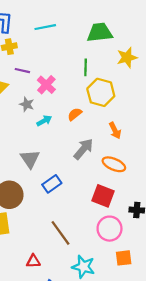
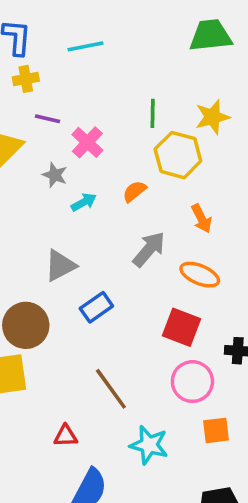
green trapezoid: (100, 32) -> (211, 35), moved
yellow star: (127, 58) -> (212, 117), moved
gray triangle: (30, 159) -> (60, 266), turned 36

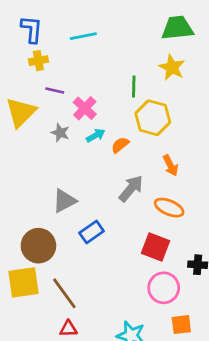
yellow star: (212, 117) -> (172, 67), moved, turned -30
cyan arrow: (84, 202) -> (96, 135), moved
brown line: (111, 389) -> (64, 293), moved

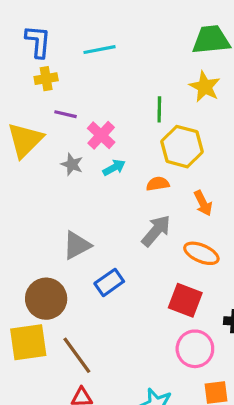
orange semicircle: (120, 145) -> (158, 184), moved, turned 30

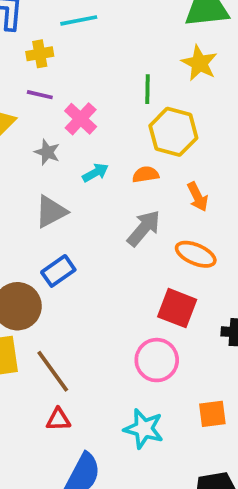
yellow cross: (46, 79) -> (40, 54), moved
cyan arrow: (114, 168) -> (95, 173), moved
gray triangle: (77, 245) -> (51, 212), moved
blue rectangle: (109, 282) -> (58, 271), moved
pink circle: (195, 349) -> (157, 360), moved

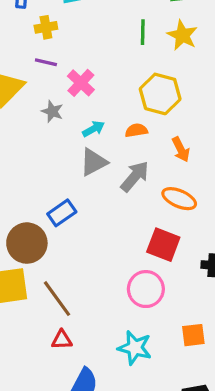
green line: (147, 89) -> (143, 32), moved
gray triangle: (51, 212) -> (94, 162), moved

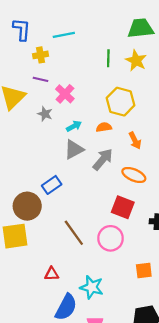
brown line: (57, 299) -> (74, 233), moved
cyan star: (135, 348) -> (92, 287), moved

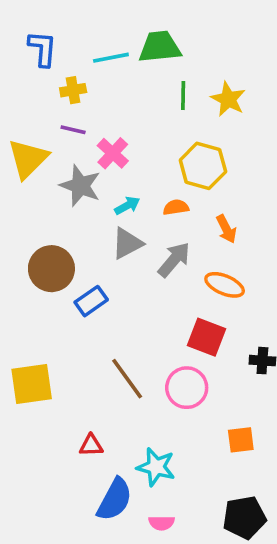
green trapezoid: (141, 28) -> (160, 47), moved
gray star: (45, 114) -> (80, 186), size x1.6
brown circle: (27, 206) -> (51, 269), moved

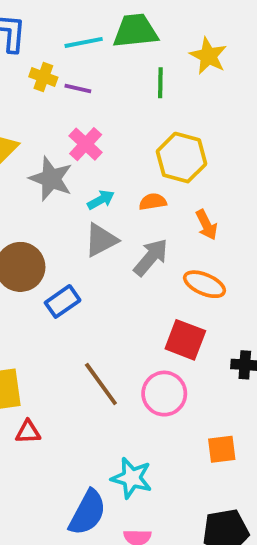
yellow cross: (73, 90) -> (43, 77), turned 30
yellow star: (228, 99) -> (208, 56), moved
purple line: (73, 130) -> (78, 89), moved
red triangle: (91, 445) -> (28, 432), moved

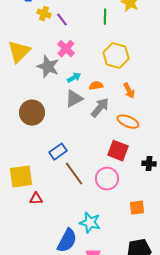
purple line: (78, 89) -> (62, 20), turned 40
orange semicircle: (153, 202) -> (96, 86), moved
blue rectangle: (63, 301) -> (58, 152), moved

